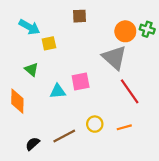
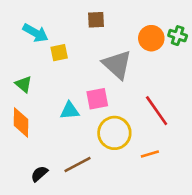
gray triangle: (114, 58) -> (117, 65), moved
green triangle: (32, 70) -> (24, 84), moved
yellow circle: (95, 124) -> (114, 133), moved, size x1.6

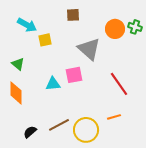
yellow circle: (114, 133) -> (86, 130), moved

